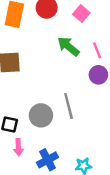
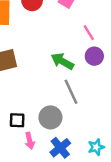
green arrow: (68, 46) -> (62, 61), moved
gray circle: (41, 115) -> (50, 117), moved

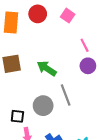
green arrow: (62, 61) -> (47, 68), moved
gray circle: (50, 117) -> (43, 106), moved

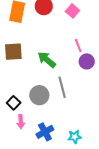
pink line: (85, 45) -> (78, 46), moved
black square: (17, 116) -> (14, 103), turned 32

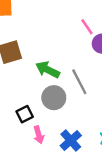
green arrow: (47, 60) -> (48, 70), moved
black square: (14, 103) -> (25, 114), turned 32

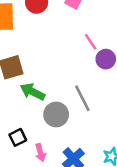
green arrow: (48, 70) -> (33, 92), moved
black square: (25, 114) -> (18, 137), moved

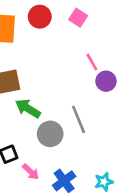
pink arrow: (40, 153) -> (31, 172), turned -36

